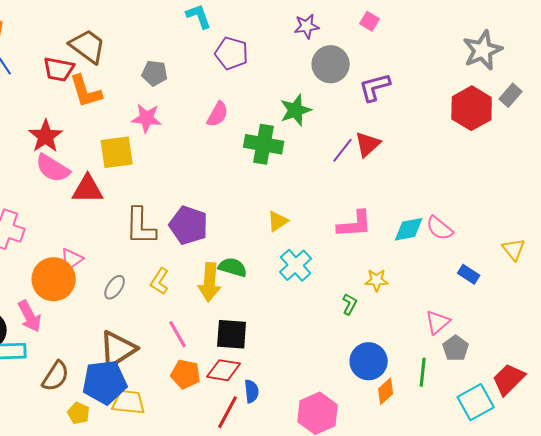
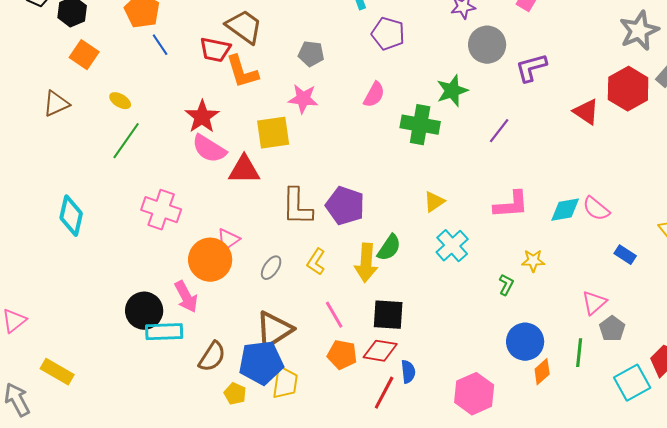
red triangle: (368, 144) -> (586, 112), moved, turned -44
green semicircle: (233, 267) -> (389, 248), turned 108
yellow trapezoid: (129, 402) -> (285, 383), turned 92

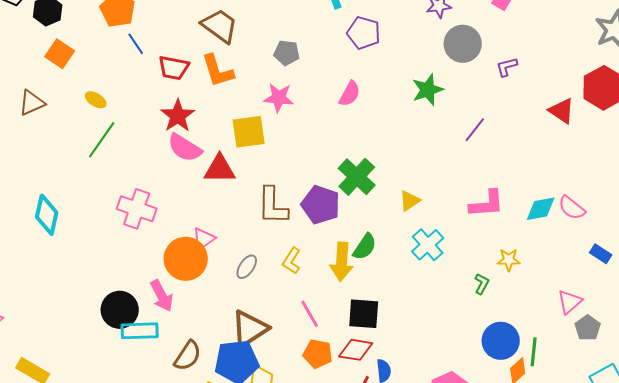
red trapezoid: (215, 50) -> (174, 68), moved
purple L-shape: (531, 68) -> (507, 67), size x0.7
green cross: (420, 125) -> (357, 177), moved, turned 33
green line: (579, 353) -> (534, 352), moved

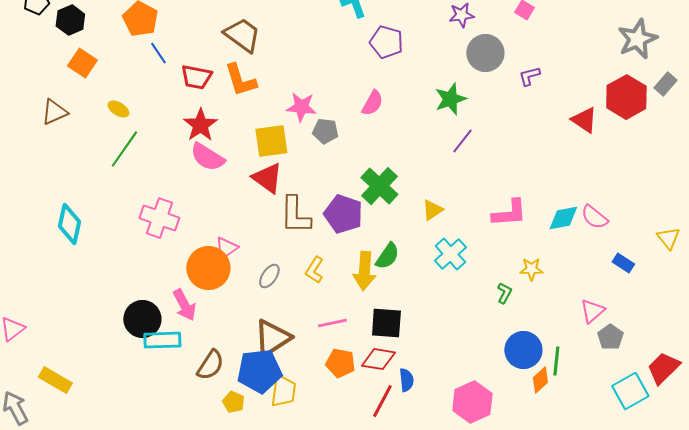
gray pentagon: (287, 53) -> (325, 131), moved
purple line: (475, 130) -> (462, 141), moved
red triangle: (220, 169) -> (267, 178), moved, turned 36
pink line: (310, 314) -> (332, 323), turned -72

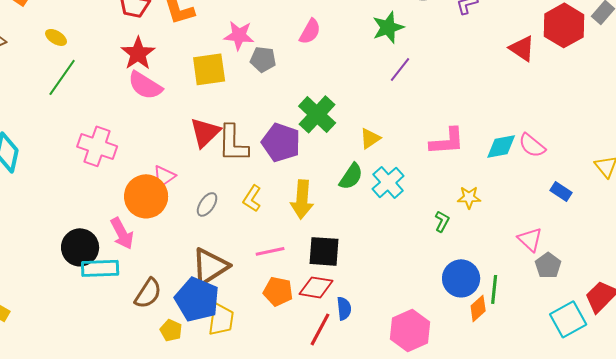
red triangle: (267, 178) -> (205, 132), moved, turned 40
green semicircle: (387, 256) -> (351, 176), moved
pink triangle: (592, 311) -> (530, 239), turned -36
blue pentagon: (259, 371) -> (197, 299), turned 30

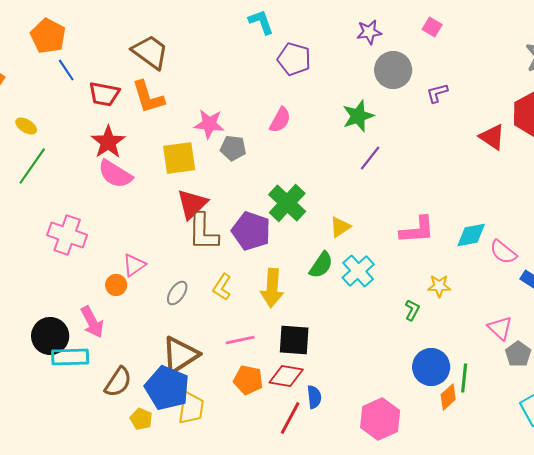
red triangle: (205, 132) -> (192, 204), moved
pink semicircle: (532, 145) -> (503, 252), moved
orange circle: (146, 196) -> (116, 285), size x0.5

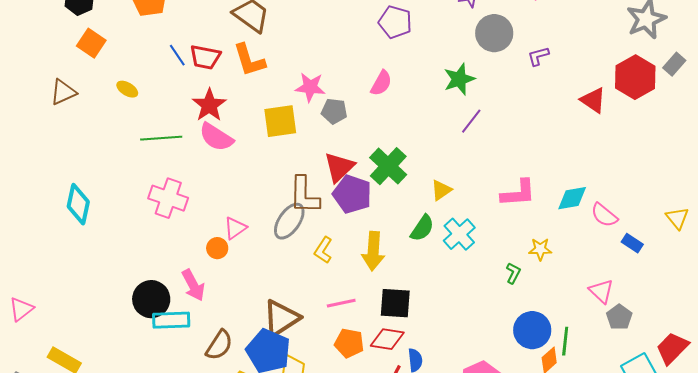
blue line: (66, 70) -> (177, 55), moved
green line: (32, 166) -> (161, 138), moved, turned 51
red triangle: (192, 204) -> (339, 167), moved
gray ellipse: (177, 293) -> (289, 221), moved, size x1.5

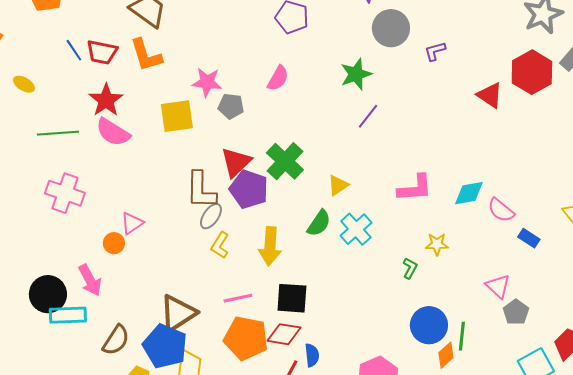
gray ellipse: (289, 221) -> (211, 216), moved, size x0.7
orange pentagon: (349, 343) -> (246, 338), size x1.5

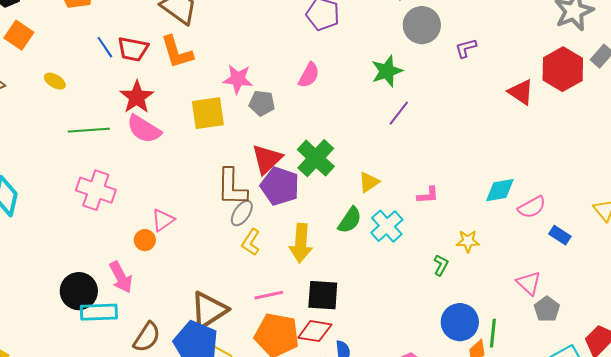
pink L-shape: (415, 188) -> (428, 195), moved, size x0.6
pink semicircle: (501, 210) -> (532, 207), turned -68

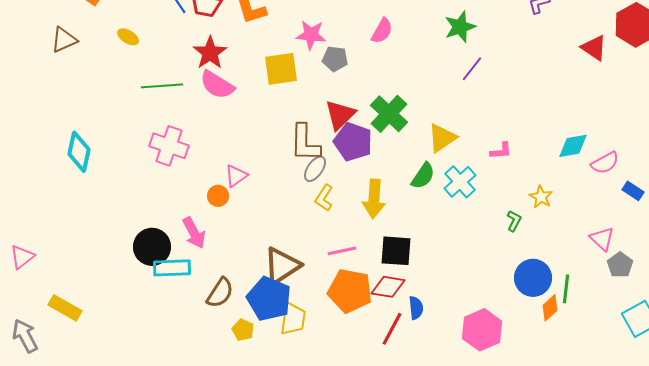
yellow triangle: (369, 182) -> (442, 138), size x1.4
yellow star: (468, 241) -> (541, 197), turned 30

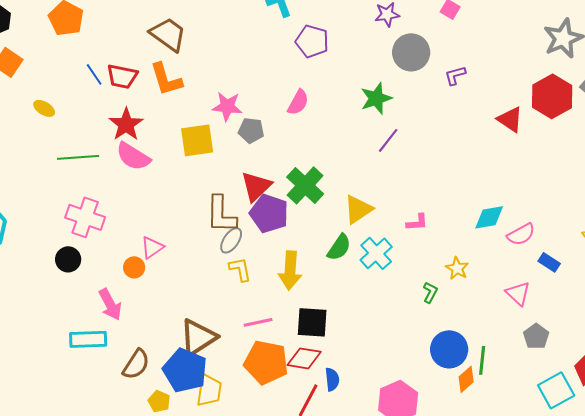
yellow L-shape: (324, 198) -> (240, 269), turned 136
pink triangle: (602, 239) -> (518, 293), moved
black circle: (152, 247) -> (68, 259), moved, size x0.7

